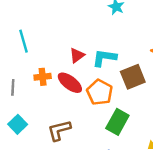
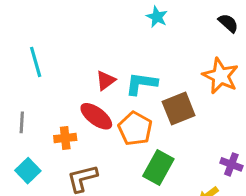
orange cross: (43, 77) -> (65, 138), moved

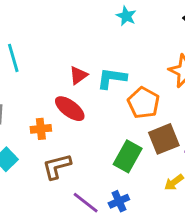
brown square: (179, 108) -> (164, 139), moved
orange pentagon: (135, 129) -> (144, 103), moved

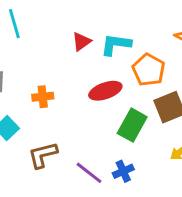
red ellipse: (70, 109) -> (105, 91), moved, turned -56
brown L-shape: (57, 166) -> (43, 155), moved

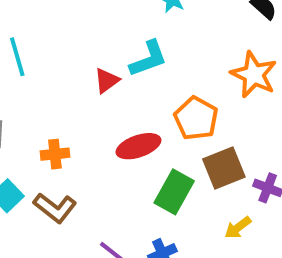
cyan L-shape: (116, 44) -> (148, 59), moved, turned 152
brown L-shape: (43, 155) -> (55, 208), moved, turned -128

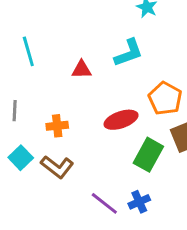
red triangle: (107, 81) -> (81, 70), moved, turned 35

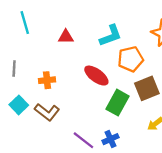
cyan L-shape: (129, 53) -> (111, 36), moved
orange pentagon: (165, 98) -> (131, 59), turned 30
red ellipse: (121, 120) -> (96, 76), turned 55

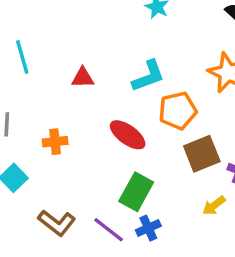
green rectangle: (118, 103) -> (136, 192), moved
brown L-shape: (47, 112) -> (57, 223), moved

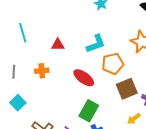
orange cross: (55, 142) -> (42, 71), moved

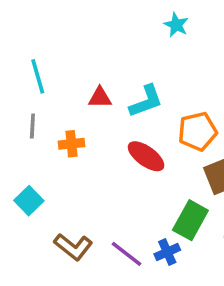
cyan L-shape: (96, 44) -> (146, 101), moved
gray line: (14, 72) -> (32, 126), moved
green rectangle: (89, 111) -> (190, 220), moved

